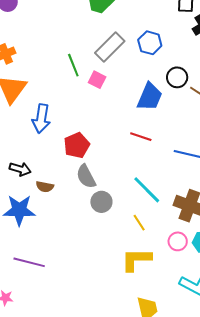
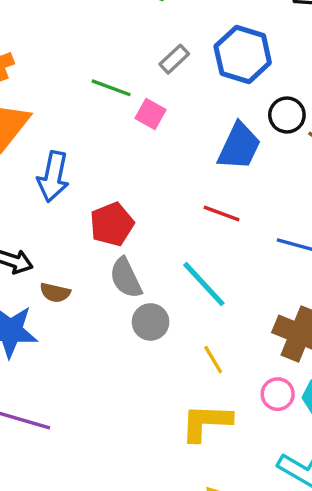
blue hexagon: (150, 43) -> (243, 54), size x1.4
gray rectangle: (110, 47) -> (174, 59), size x0.6
green line: (73, 65) -> (111, 88), turned -50
cyan line: (147, 190) -> (204, 284), moved

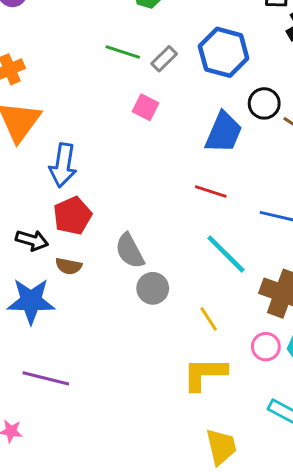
green line: (111, 88) -> (123, 52), moved
red pentagon: (112, 224) -> (72, 216), moved
cyan line: (204, 284) -> (226, 254), moved

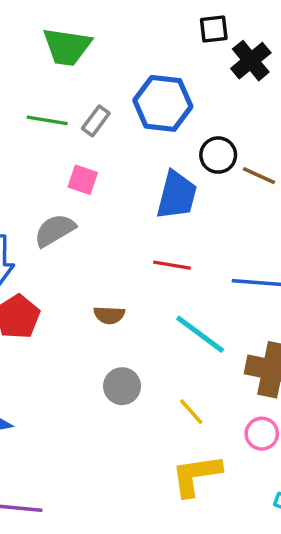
gray semicircle: (130, 251) -> (55, 230), moved, turned 96
brown semicircle: (69, 266) -> (109, 315), moved

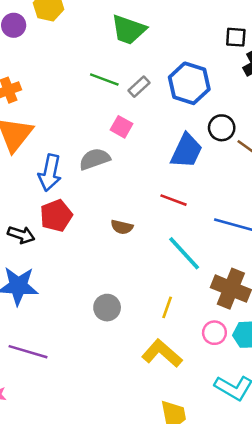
gray circle: (122, 386) -> (107, 308), moved
yellow line: (191, 412) -> (167, 307), turned 50
yellow L-shape: (196, 475) -> (162, 353), turned 39

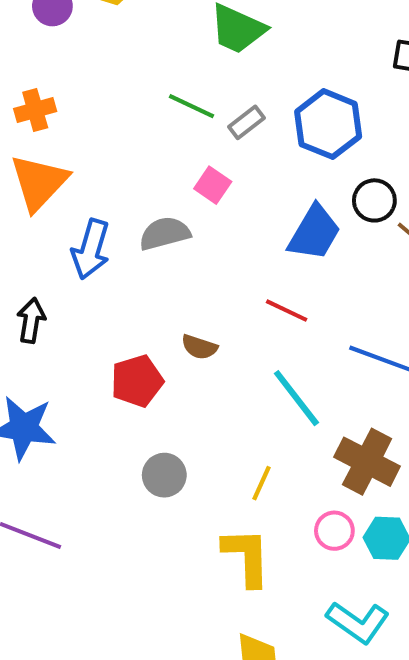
red pentagon: (56, 216) -> (137, 381), moved
black arrow: (21, 235) -> (31, 320), moved, turned -104
yellow L-shape: (162, 353) -> (247, 557), turned 42

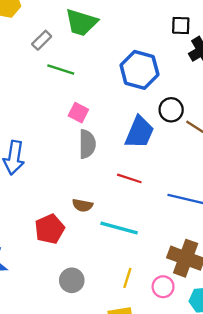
gray rectangle: (246, 122) -> (42, 40), moved
gray semicircle: (165, 233) -> (87, 144), moved, turned 112
cyan line: (296, 398) -> (119, 228), moved, turned -30
pink circle: (334, 531) -> (163, 287), moved

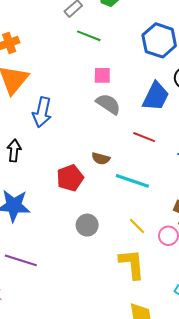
pink square: (78, 113) -> (102, 75), turned -30
gray semicircle: (87, 144) -> (108, 104), turned -60
yellow line: (127, 278) -> (137, 226), turned -66

